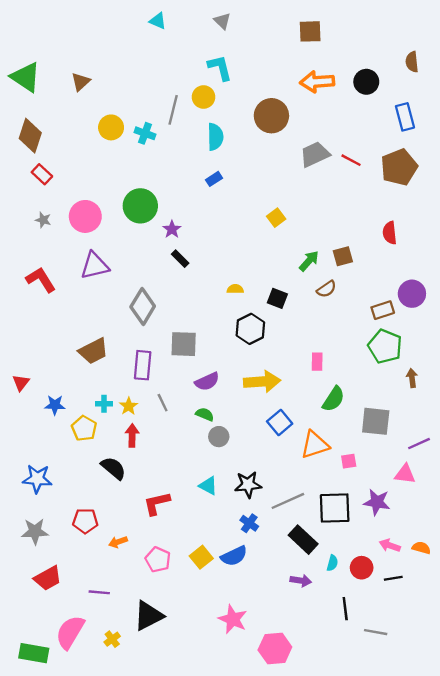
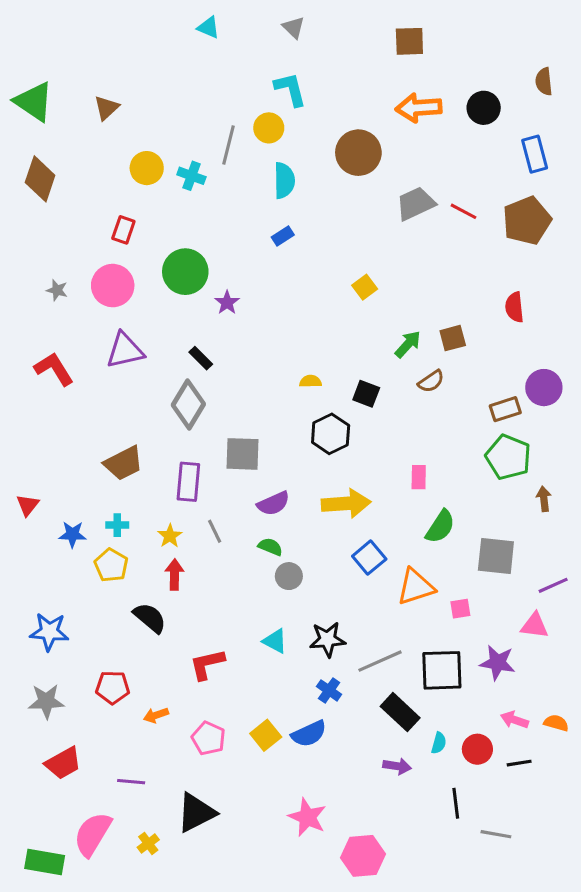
red rectangle: (42, 174) -> (123, 230), moved, turned 66
black rectangle: (180, 259) -> (201, 358), moved
cyan cross: (104, 404) -> (117, 525), moved

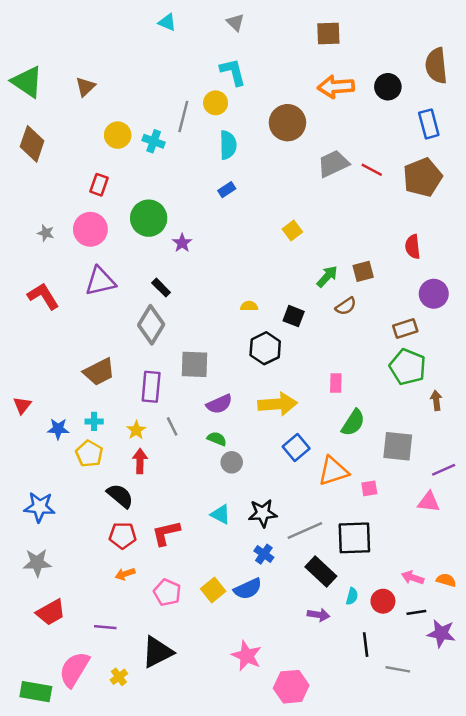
brown semicircle: (544, 82) -> (436, 66), size x1.6
purple circle: (544, 388) -> (434, 294), moved
purple star: (498, 663) -> (441, 633), moved
red pentagon: (113, 687) -> (123, 535), moved

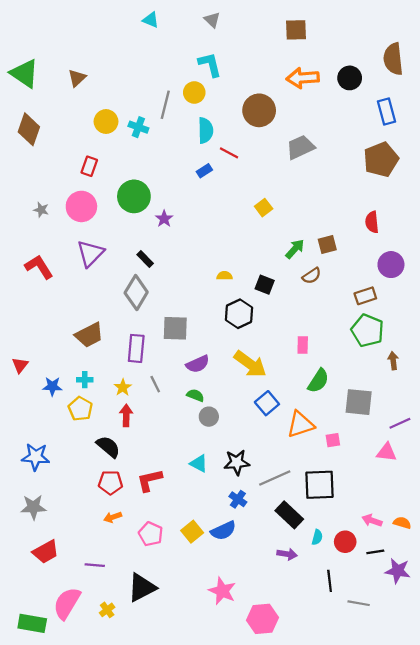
red line: (372, 170) -> (229, 153), moved
purple triangle: (100, 281) -> (90, 253), turned -32
yellow arrow: (278, 404) -> (250, 364), turned 40

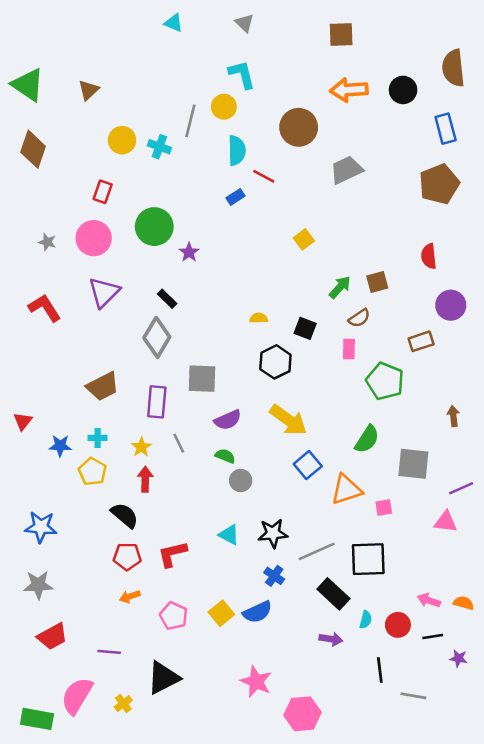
green pentagon: (368, 331) -> (385, 381), moved
pink rectangle: (303, 345) -> (349, 349), moved
purple star: (398, 571) -> (458, 658), size x0.6

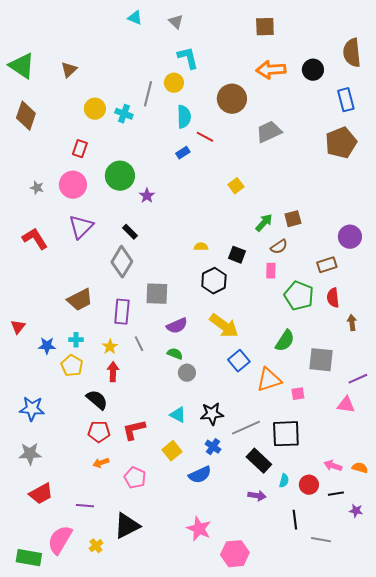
gray triangle: (245, 23) -> (176, 22), moved
red semicircle: (429, 256) -> (333, 298), moved
yellow square: (221, 613) -> (172, 451), moved

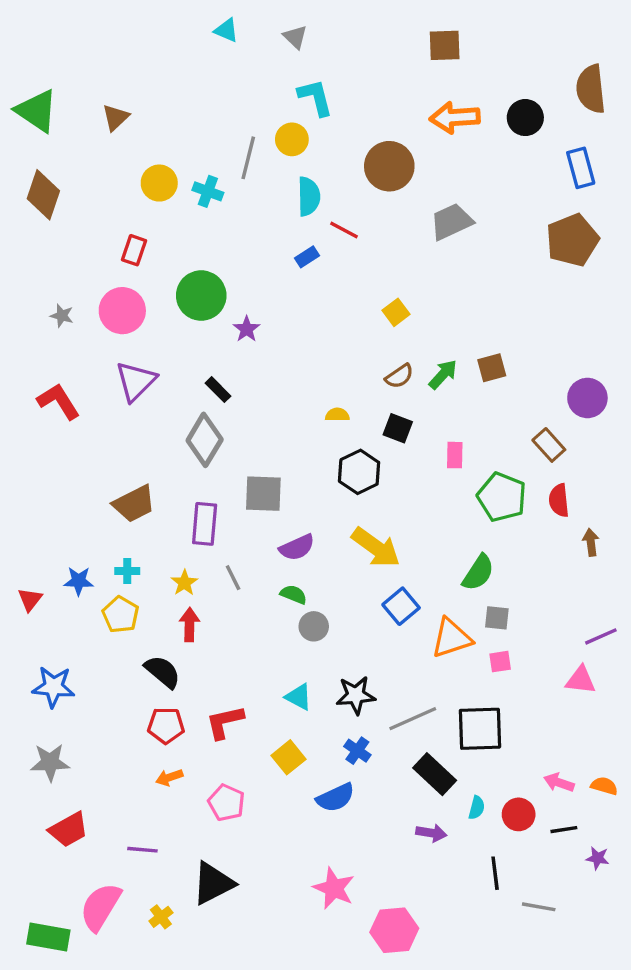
brown semicircle: (279, 247) -> (399, 376), moved
brown rectangle: (327, 265) -> (549, 445), turned 66
red triangle: (18, 327) -> (30, 599), moved
gray square: (321, 360) -> (497, 618), moved, size x0.6

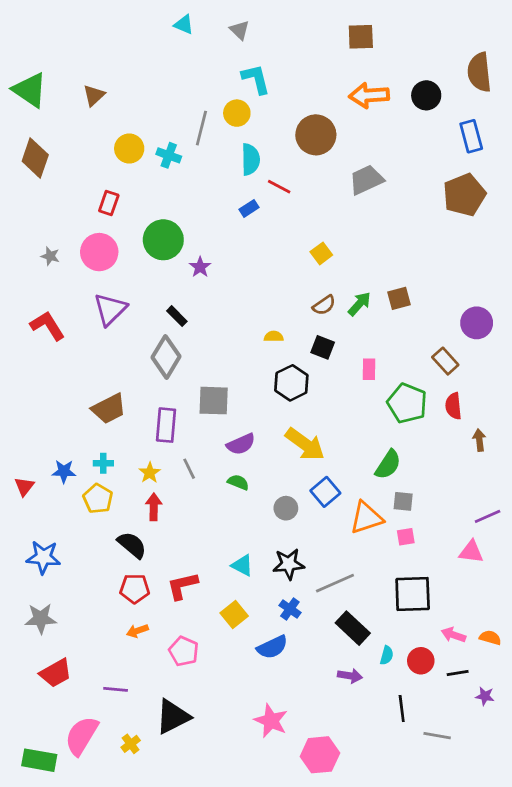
gray circle: (314, 626) -> (286, 508), moved
black square: (480, 729) -> (413, 594), moved

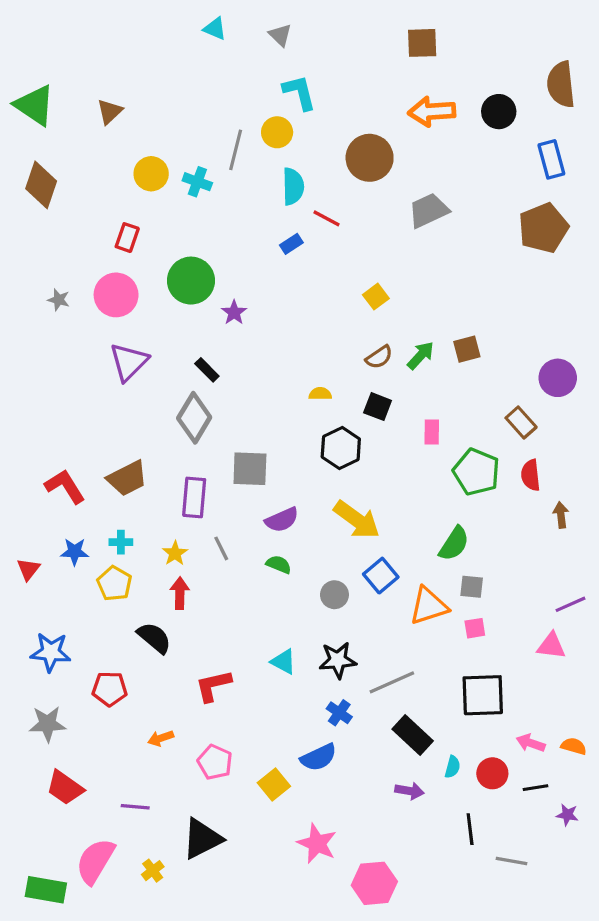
red L-shape: (47, 326) -> (65, 486), moved
red pentagon: (135, 589) -> (110, 689), moved
yellow square: (234, 614) -> (274, 784), moved
red trapezoid: (56, 673) -> (65, 788), turned 64

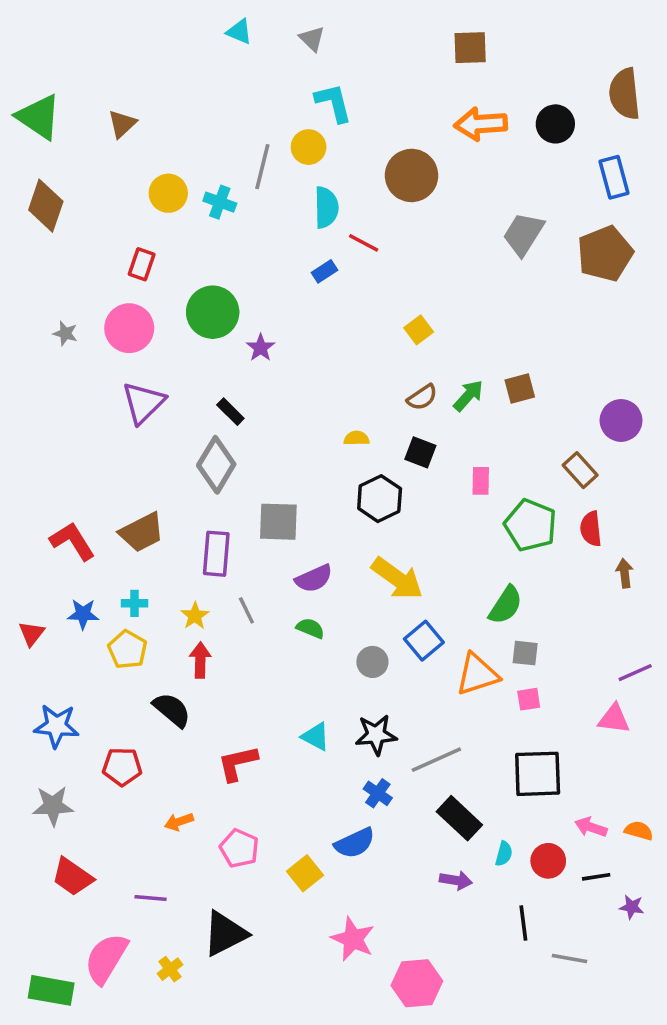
gray trapezoid: (429, 210) -> (523, 234), moved, turned -33

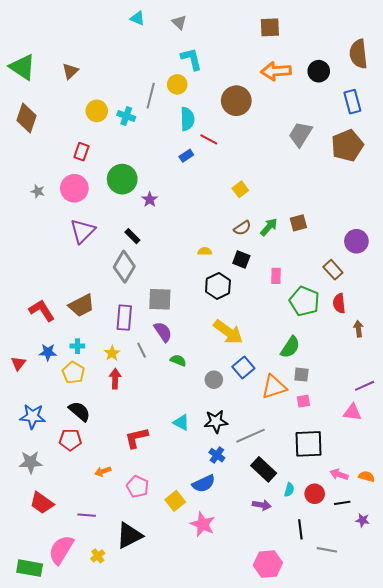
purple semicircle: (314, 578) -> (163, 332), moved, turned -100
black semicircle: (172, 710) -> (79, 411), moved
pink star: (353, 939) -> (203, 524), moved
pink hexagon: (417, 983) -> (268, 564), moved

